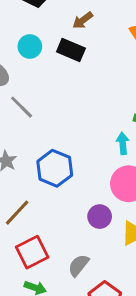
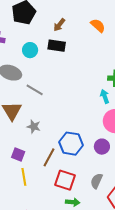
blue hexagon: (55, 168) -> (71, 144), moved
red square: (32, 252) -> (65, 180), turned -30

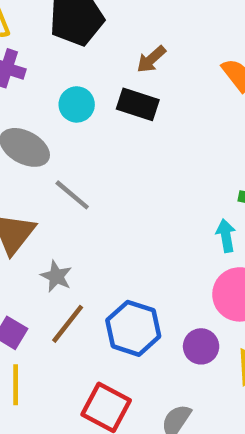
brown line: (49, 157) -> (68, 324), moved

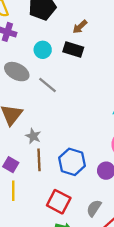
gray line: (72, 195) -> (48, 85), moved
brown line: (68, 324) -> (39, 160), turned -40

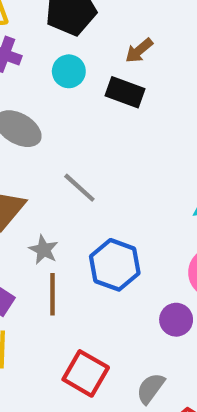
cyan circle: (43, 50) -> (69, 71), moved
gray line: (48, 85) -> (79, 188), moved
blue hexagon: (72, 162) -> (115, 265), moved

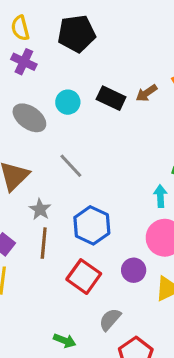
brown arrow: (139, 51) -> (146, 93), moved
cyan circle: (69, 71) -> (68, 102), moved
red square: (86, 373) -> (84, 277), moved

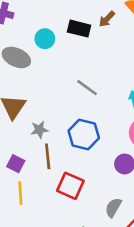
gray line: (71, 166) -> (87, 88), moved
gray star: (40, 209) -> (39, 130), turned -30
red square: (84, 277) -> (70, 186), moved

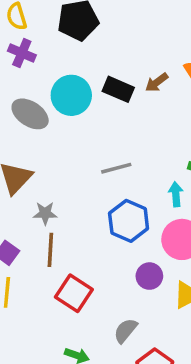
cyan circle: (45, 39) -> (71, 95), size x1.5
gray line: (87, 88) -> (116, 168), turned -60
blue hexagon: (84, 134) -> (129, 221), moved

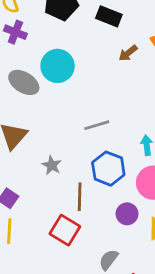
black rectangle: (118, 89) -> (109, 16), moved
gray star: (45, 213) -> (52, 165), moved, turned 30
brown line: (50, 250) -> (80, 197), moved

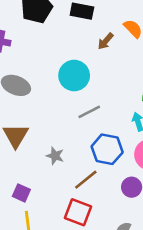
cyan circle: (58, 66) -> (74, 76), moved
brown line: (80, 197) -> (86, 180), turned 60

